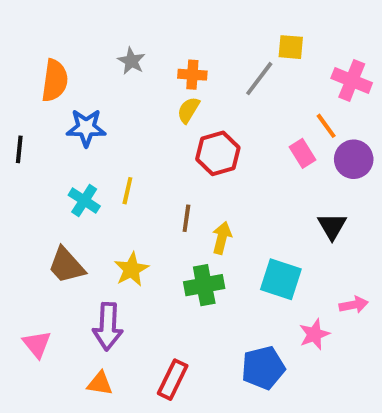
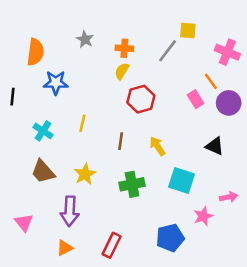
cyan cross: (84, 201) -> (43, 131), moved
black triangle: (332, 226) -> (215, 146), turned -36
yellow arrow: (222, 238) -> (157, 146), moved, turned -48
orange triangle: (100, 383) -> (65, 248), turned -36

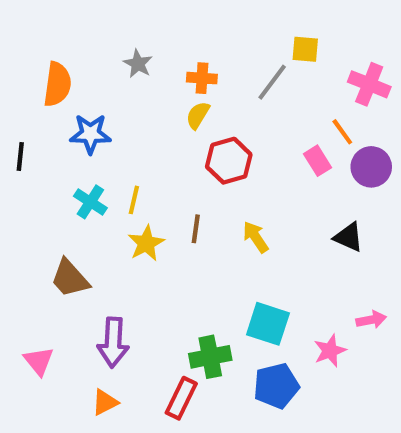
cyan cross: (43, 131) -> (90, 202), moved
yellow star: (85, 174) -> (146, 243), moved
cyan square: (182, 181) -> (268, 324), moved
green cross: (132, 184) -> (210, 357), moved

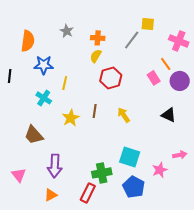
yellow line: (134, 200) -> (65, 83), moved
blue pentagon: (276, 386) -> (134, 187), turned -30

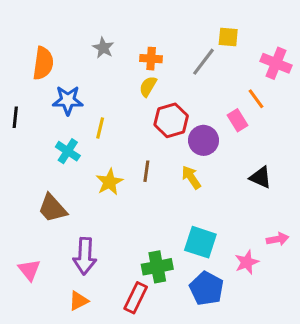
purple circle: (180, 81) -> (204, 140), moved

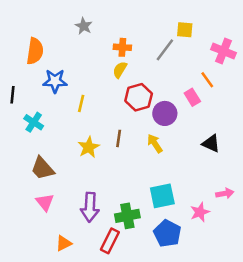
gray star: (103, 48) -> (84, 26), moved
cyan cross: (68, 151) -> (34, 122), moved
cyan square: (200, 242) -> (162, 196), turned -30
purple arrow: (85, 256) -> (90, 207), moved
pink triangle: (29, 270) -> (45, 202), moved

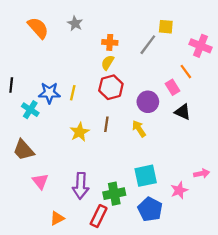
orange semicircle: (35, 51) -> (38, 28), moved, turned -50
blue star: (55, 81) -> (49, 93), moved
red hexagon: (139, 97) -> (111, 87), moved
black triangle: (211, 143) -> (183, 112), moved
brown trapezoid: (42, 168) -> (24, 150), moved

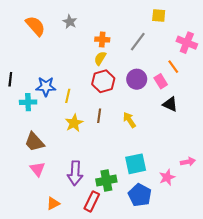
yellow square: (166, 27) -> (159, 15), moved
yellow line: (73, 93) -> (68, 96), moved
purple circle: (148, 102) -> (137, 79), moved
cyan cross: (30, 110) -> (28, 102), turned -35
brown trapezoid: (24, 150) -> (34, 142), moved

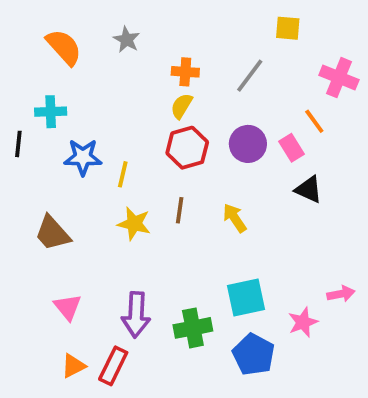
cyan cross: (28, 102) -> (51, 112), moved
yellow star: (74, 123) -> (134, 224), turned -30
brown trapezoid: (34, 142) -> (53, 233), moved
red rectangle: (92, 201) -> (113, 366), moved
orange triangle: (53, 203) -> (73, 366), moved

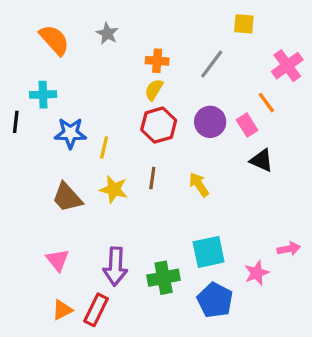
pink cross: (339, 78) -> (287, 66), turned 32
brown trapezoid: (53, 233) -> (67, 197), moved

